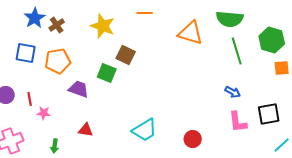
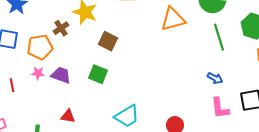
brown cross: (57, 25) -> (61, 28), moved
orange triangle: (191, 33) -> (173, 19), turned -32
green square: (107, 73) -> (98, 74), moved
pink star: (44, 113) -> (38, 73), moved

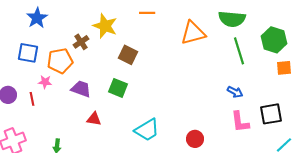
pink star: (38, 73) -> (45, 82), moved
red triangle: (68, 116) -> (94, 119), moved

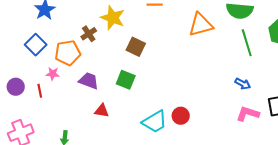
blue square: (28, 53) -> (36, 45), turned 35
pink L-shape: (240, 122) -> (248, 114), turned 115
red circle: (195, 139) -> (181, 116), moved

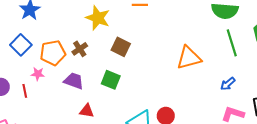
orange triangle: (201, 25) -> (189, 58), moved
brown cross: (89, 34) -> (80, 49), moved
blue arrow: (243, 84) -> (228, 84), turned 112

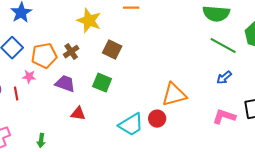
green line: (232, 43) -> (223, 46), turned -44
orange triangle: (189, 58) -> (174, 95), moved
blue arrow: (228, 84) -> (224, 78), moved

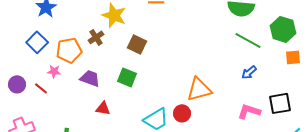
brown cross: (71, 52) -> (96, 37), moved
red line: (16, 94) -> (41, 88), turned -40

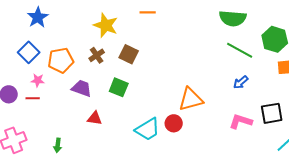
brown cross: (96, 37) -> (97, 55), moved
pink star: (54, 71) -> (38, 80), moved
red line: (41, 88) -> (33, 98), turned -40

